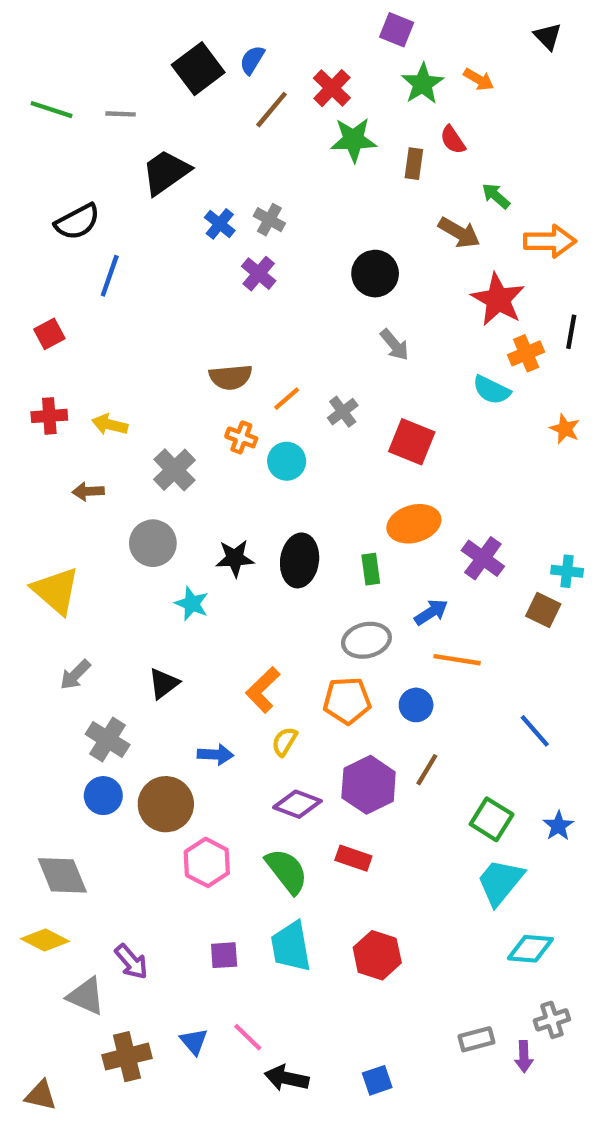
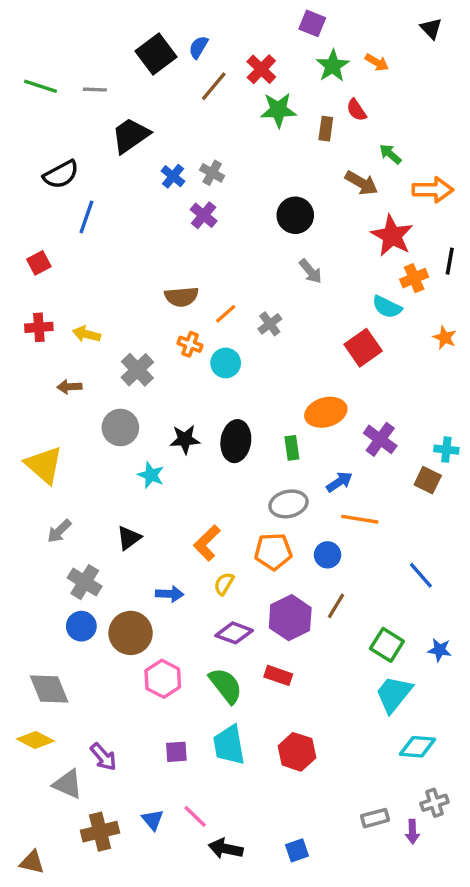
red square: (412, 442) -> (363, 348), moved, turned 33
blue star: (558, 826) -> (440, 650), turned -30

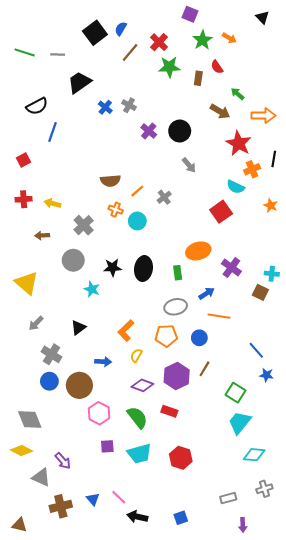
purple cross: (204, 215) -> (149, 131), moved
blue star: (440, 650) -> (267, 375), moved
cyan trapezoid: (229, 745) -> (139, 454), turned -95
purple square: (176, 752) -> (107, 446), moved
purple arrow: (412, 832) -> (243, 525), moved

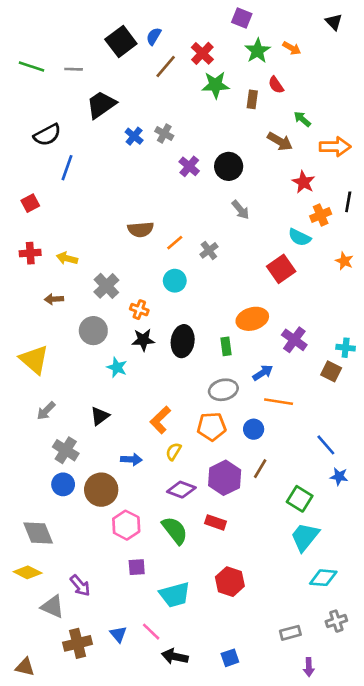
red star: (239, 143) -> (304, 182), size x0.7
orange cross: (116, 210) -> (139, 310), moved
cyan trapezoid: (139, 454) -> (175, 595), moved

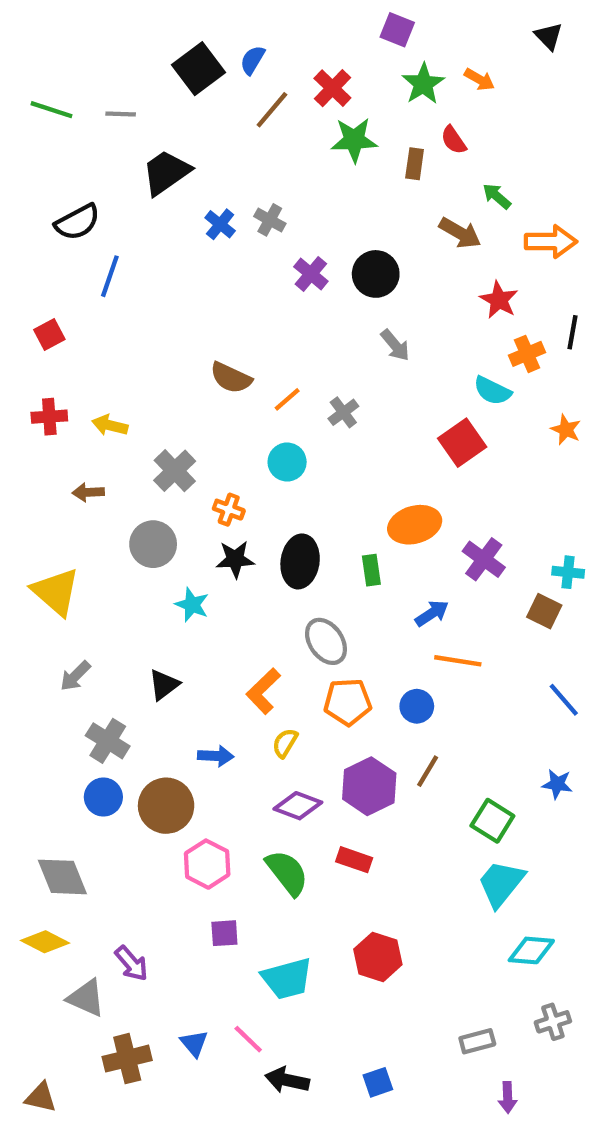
brown semicircle: (141, 229) -> (231, 378), turned 30
gray ellipse: (223, 390) -> (326, 641), moved, turned 68
blue line: (326, 445) -> (564, 700), moved

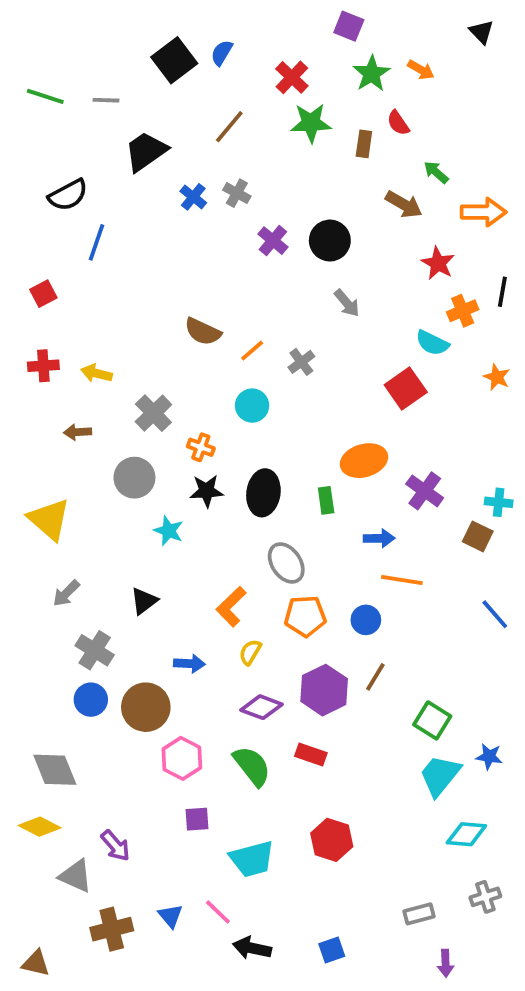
brown line: (272, 110) -> (229, 127), moved
blue arrow: (432, 613) -> (379, 538), turned 32
blue star: (557, 784) -> (489, 756), moved

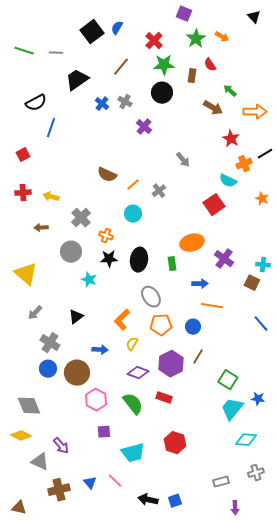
black circle: (330, 241) -> (162, 93), moved
black line: (502, 292) -> (265, 154), turned 49
black arrow: (252, 948) -> (148, 500), moved

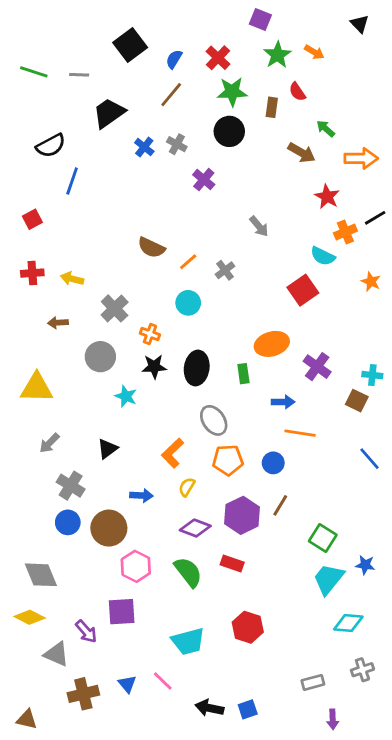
blue semicircle: (117, 28) -> (174, 59), moved
yellow triangle: (26, 274) -> (37, 388), turned -40
purple square: (104, 432) -> (122, 612), moved, size x1.5

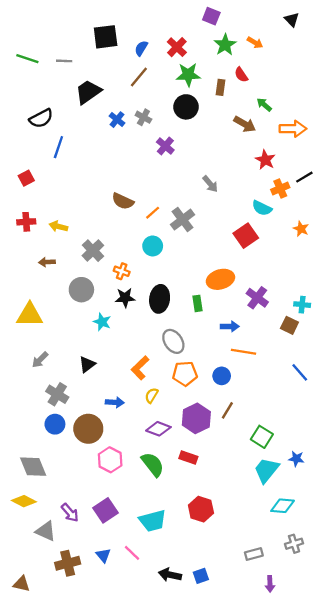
black square: (130, 45) -> (106, 37), turned 30
gray cross: (225, 270) -> (183, 220), size x1.5
purple square: (122, 612) -> (106, 510), moved, turned -30

